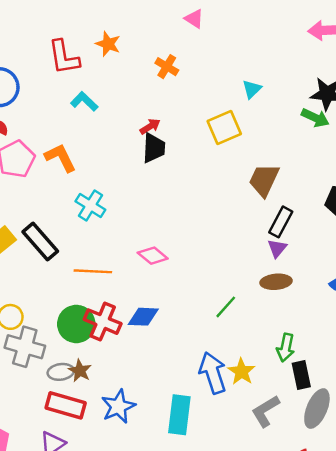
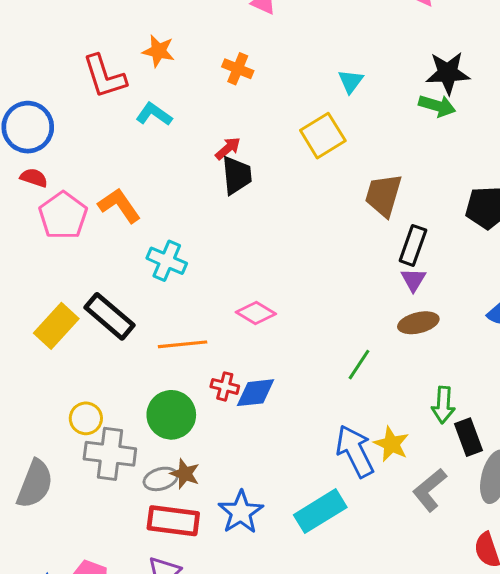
cyan L-shape: (84, 101) -> (154, 114), moved
red cross: (103, 322) -> (225, 386), moved, size x0.6
cyan rectangle: (179, 415) -> (320, 511), turned 60

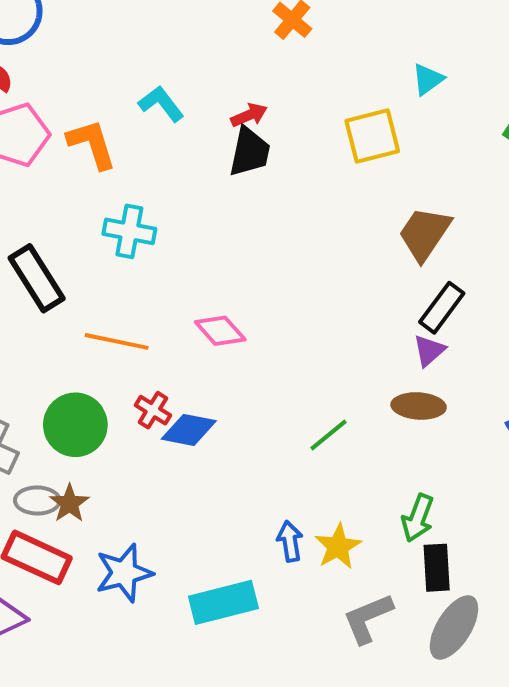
cyan L-shape: (154, 114) -> (161, 104), moved
cyan cross: (167, 261) -> (129, 231), turned -30
blue arrow: (355, 451) -> (290, 541), size x0.6

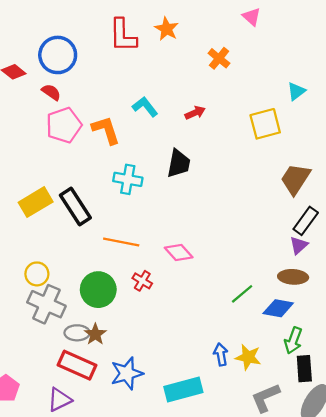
black trapezoid: (250, 152) -> (179, 163), moved
pink diamond: (220, 331) -> (179, 252), moved
blue diamond: (189, 430) -> (278, 308), moved
yellow star: (338, 547) -> (248, 357), turned -30

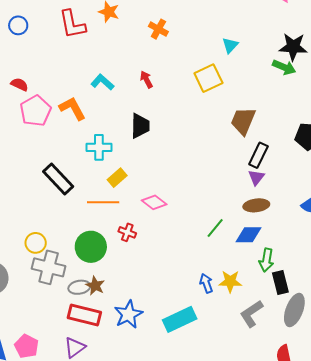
blue circle: (58, 55) -> (18, 25), moved, size x0.6
red arrow: (195, 113) -> (146, 80), turned -84
yellow rectangle: (36, 202) -> (117, 178), moved, size x0.7

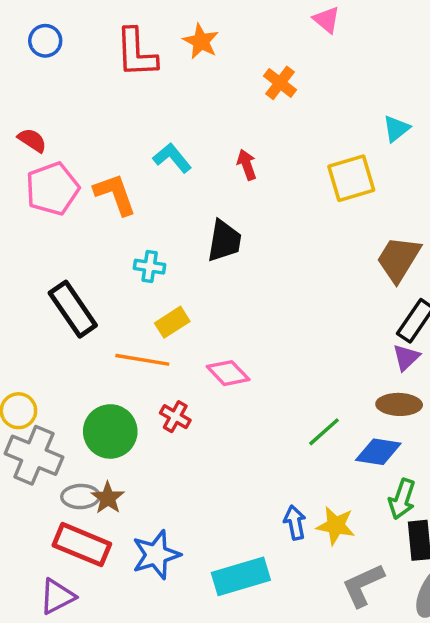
cyan cross: (99, 147) -> (150, 267), size x0.7

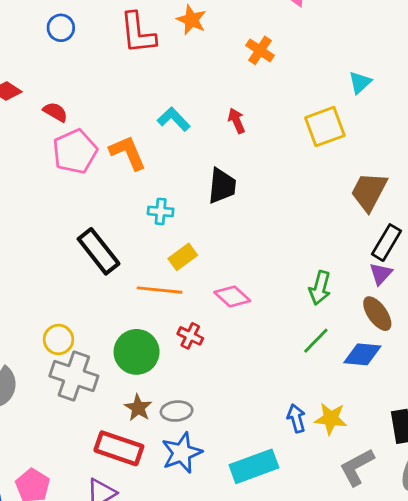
brown ellipse: (399, 404) -> (377, 314), turned 57
gray ellipse: (81, 497) -> (177, 411), moved
green arrow: (402, 499) -> (320, 288), moved

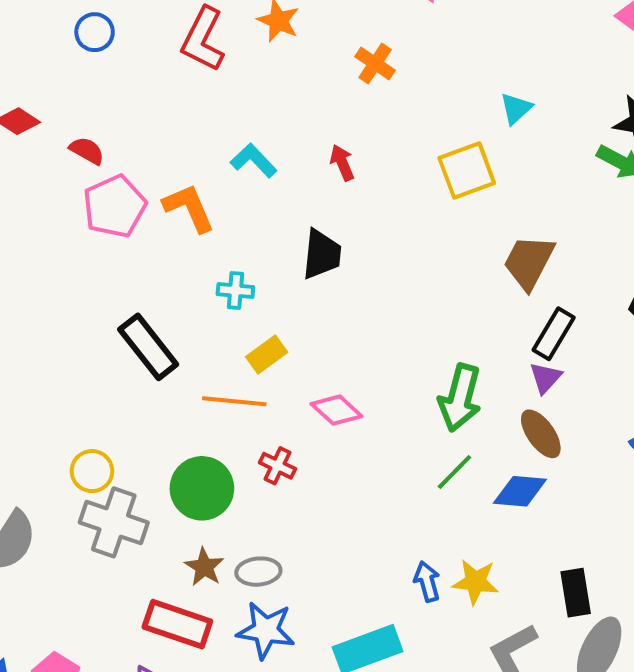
red L-shape: (138, 33) -> (203, 39), turned 33
green arrow: (320, 288) -> (460, 398), size x1.4
blue star: (182, 453) -> (266, 630), turned 30

